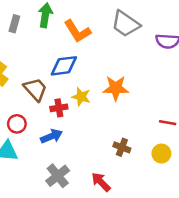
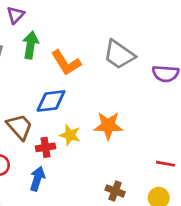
blue arrow: (51, 136) -> (37, 179), turned -50

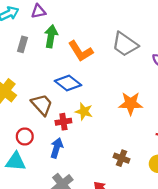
purple triangle: (15, 15) -> (38, 11), turned 35
blue diamond: (51, 101) -> (68, 83), turned 45
orange star: (108, 125) -> (131, 104), moved

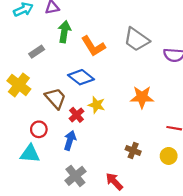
gray rectangle: (22, 44) -> (37, 52), moved, turned 40
red cross: (63, 122) -> (77, 115), turned -32

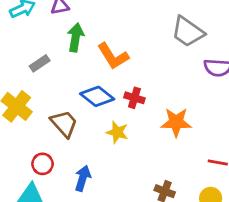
gray trapezoid: (136, 39) -> (188, 32), moved
red cross: (77, 115) -> (134, 98), moved, turned -32

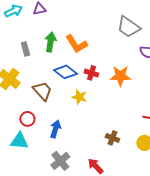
green arrow: (76, 37) -> (50, 42), moved
gray rectangle: (40, 63) -> (25, 49), turned -72
orange star: (176, 122) -> (120, 76), moved

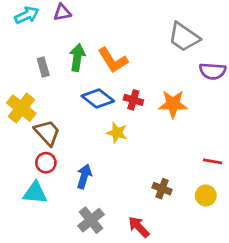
brown trapezoid: (42, 91) -> (47, 133), moved

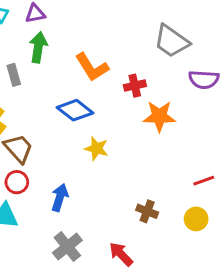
green arrow: (77, 58) -> (38, 47), moved
red cross: (133, 100) -> (135, 86), moved, turned -30
red line: (213, 161) -> (204, 181), turned -30

